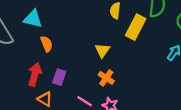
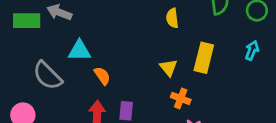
yellow rectangle: (136, 27) -> (204, 58), moved

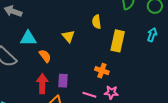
yellow semicircle: (172, 18) -> (97, 22), moved
yellow triangle: (169, 68) -> (68, 36), moved

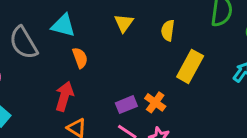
yellow triangle: (68, 36) -> (124, 23), moved
purple rectangle: (63, 81) -> (126, 105), moved, turned 48

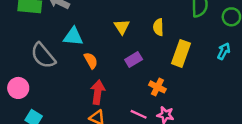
red arrow: (64, 96) -> (98, 92), moved
purple rectangle: (126, 105) -> (134, 59), moved

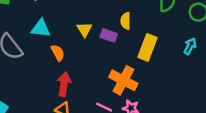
yellow triangle: (122, 27) -> (84, 29), moved
purple rectangle: (134, 59) -> (109, 35), moved, turned 49
orange cross: (157, 87) -> (123, 80), size x1.6

